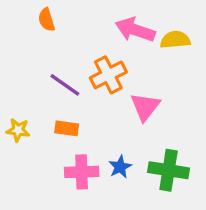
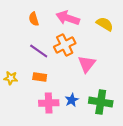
orange semicircle: (46, 20) -> (34, 19), moved
pink arrow: (135, 30) -> (68, 18), moved
yellow semicircle: (175, 40) -> (105, 24), turned 36

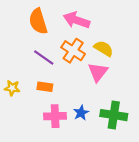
orange semicircle: (34, 19) -> (38, 21), size x1.6
yellow semicircle: (105, 24) -> (104, 48), moved
orange cross: (65, 45) -> (73, 51), turned -30

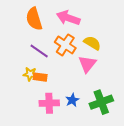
yellow star: (12, 88) -> (30, 74), moved
green cross: (114, 115) -> (101, 102), turned -30

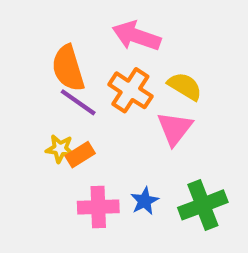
orange semicircle: (34, 19) -> (68, 68), moved
orange rectangle: (40, 77) -> (80, 155), turned -40

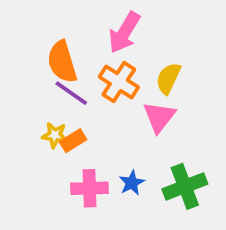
pink arrow: (136, 36) -> (124, 33), turned -78
yellow semicircle: (185, 86) -> (168, 78), turned -96

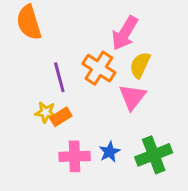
pink arrow: (124, 33) -> (125, 33), moved
orange semicircle: (62, 62) -> (29, 22), moved
purple line: (71, 93) -> (59, 77), turned 40

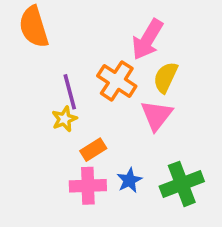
yellow star: (46, 112) -> (64, 119), moved, turned -30
orange rectangle: (61, 117) -> (93, 150), moved

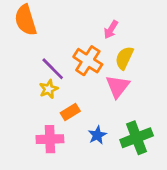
pink arrow: (147, 39) -> (111, 30), size x0.6
purple line: (70, 92) -> (53, 69), turned -30
pink cross: (88, 186) -> (50, 139), moved

